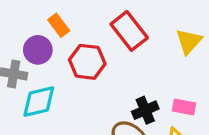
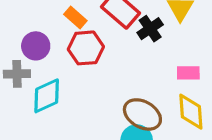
orange rectangle: (59, 25) -> (75, 17), moved
black cross: (145, 110) -> (150, 29), moved

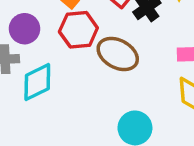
brown ellipse: (142, 114) -> (118, 54), moved

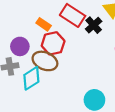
brown ellipse: (118, 54) -> (45, 61), moved

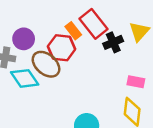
orange rectangle: (44, 24) -> (73, 31), moved
cyan diamond: (31, 78) -> (25, 78), turned 70

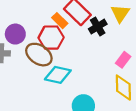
cyan diamond: (25, 78) -> (58, 75), moved, turned -36
pink rectangle: (136, 82) -> (123, 60), turned -56

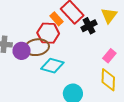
purple circle: (15, 34) -> (22, 51), moved
brown ellipse: (39, 55) -> (37, 47), turned -45

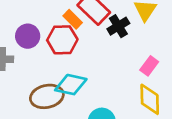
brown ellipse: (37, 47) -> (47, 96), moved
purple circle: (22, 51) -> (28, 36), moved

